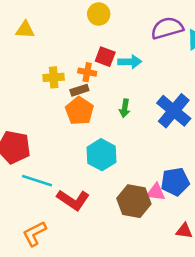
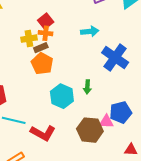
red square: (105, 57) -> (46, 21), moved, turned 35
cyan arrow: (130, 62) -> (90, 31), moved
yellow cross: (54, 77) -> (29, 39), moved
green arrow: (125, 108) -> (87, 87), moved

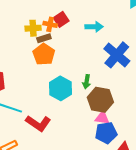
red square: (46, 21) -> (61, 19), moved
blue pentagon: (121, 112) -> (106, 133), moved
brown hexagon: (90, 130) -> (100, 100), moved

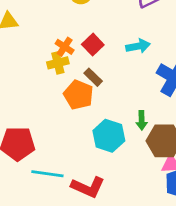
orange cross: (50, 24) -> (65, 47), moved, turned 32
brown rectangle: (44, 38) -> (93, 77), moved, turned 72

